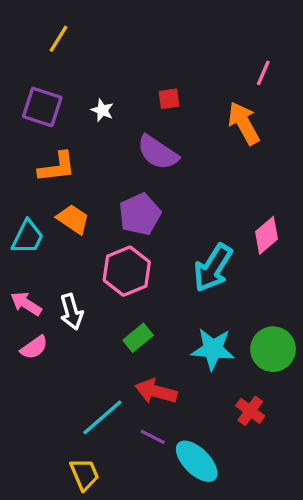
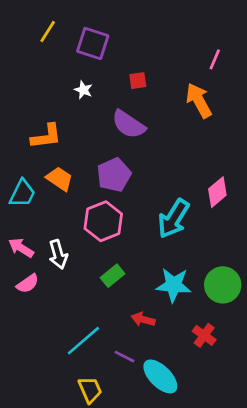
purple square: (42, 107) -> (93, 43), moved
red arrow: (156, 391) -> (143, 319), moved, size x0.7
yellow trapezoid: (84, 474) -> (90, 390), moved

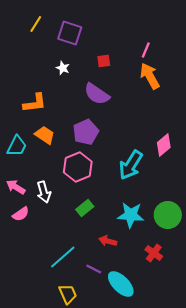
pink line: (215, 59) -> (146, 50), moved

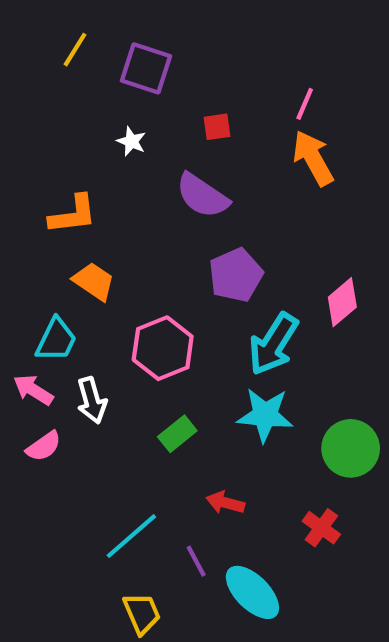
purple pentagon: (86, 132) -> (236, 275), moved
cyan trapezoid: (17, 146) -> (56, 340), moved
cyan star: (131, 215) -> (265, 415), moved
purple line: (94, 269) -> (196, 561), turned 35

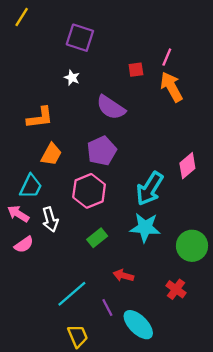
yellow line: (75, 50) -> (22, 17), moved
red square: (217, 127) -> (136, 70), moved
purple pentagon: (236, 275) -> (102, 151), moved
orange trapezoid: (94, 281) -> (51, 154), turned 85

